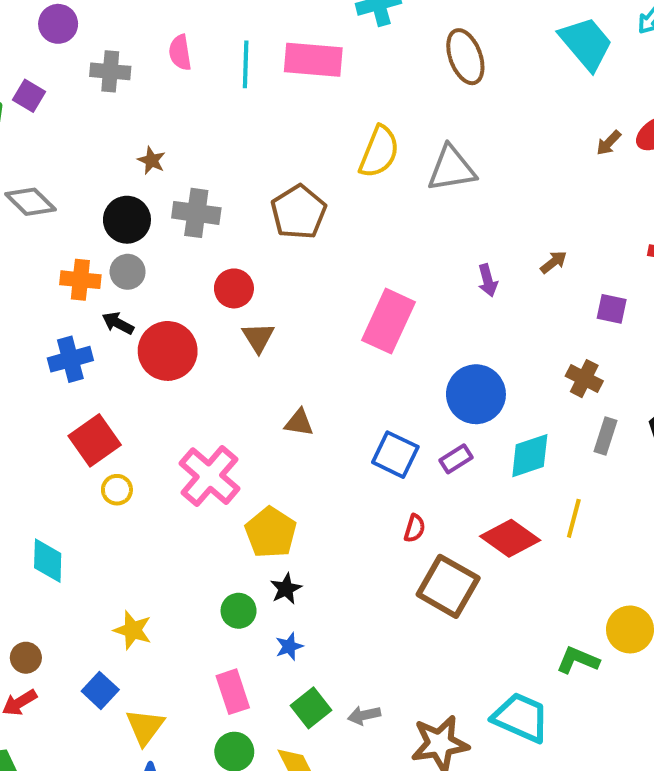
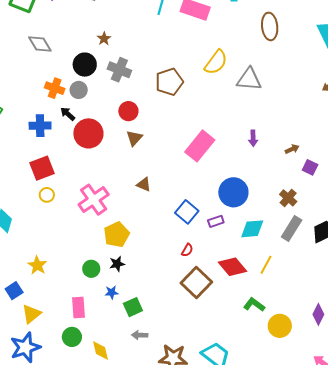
brown arrow: (554, 262) -> (292, 149), moved
gray rectangle: (606, 436) -> (292, 229), size x1.4
green L-shape: (578, 660) -> (254, 305), moved
green square: (311, 708) -> (133, 307), moved

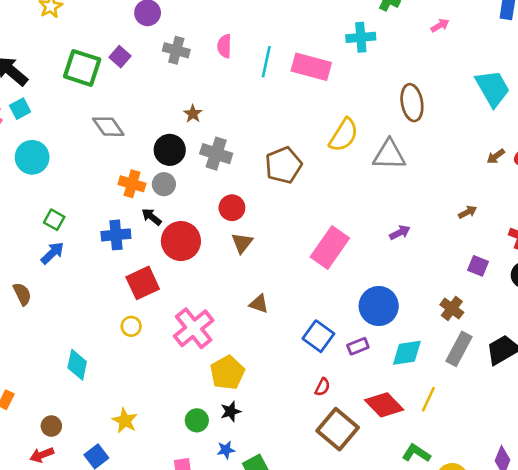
brown ellipse: (270, 26) -> (412, 103), moved
purple arrow: (253, 138) -> (400, 233), turned -112
brown arrow: (292, 149) -> (468, 212), moved
red square: (42, 168) -> (143, 283), moved

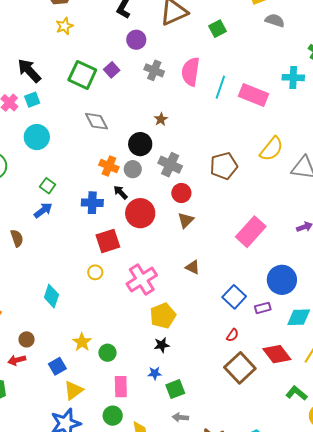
pink semicircle: (224, 46) -> (191, 72), size x1.6
gray cross: (216, 154) -> (170, 165), moved
green circle: (197, 420) -> (107, 353), moved

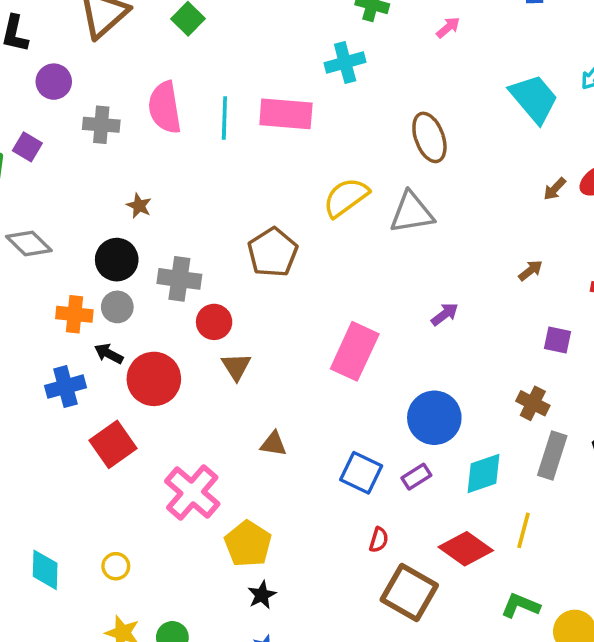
yellow semicircle: (271, 149) -> (346, 197), turned -148
yellow circle: (95, 272) -> (116, 566), moved

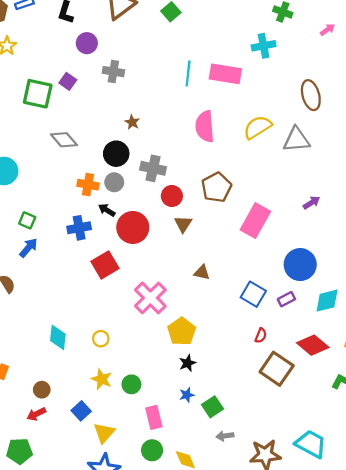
pink semicircle: (165, 107) -> (205, 126), moved
brown pentagon: (273, 252) -> (216, 187), moved

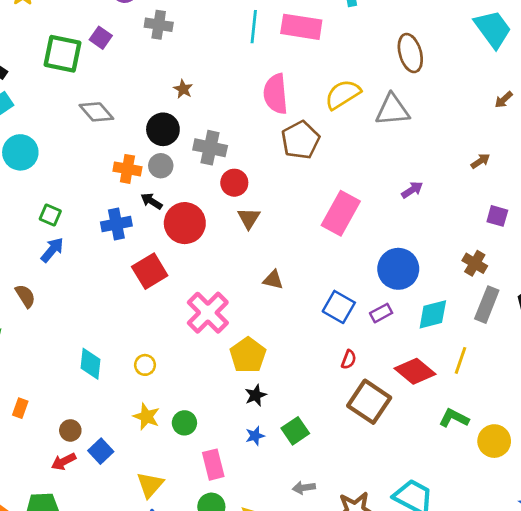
brown pentagon: (216, 187) -> (300, 140), moved
green square: (213, 407) -> (295, 431), moved
blue square: (81, 411) -> (101, 451), moved

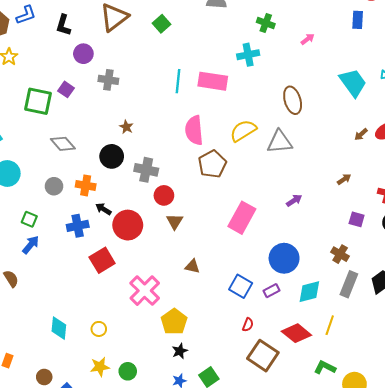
gray circle: (161, 166) -> (54, 186), moved
yellow star: (146, 417) -> (100, 367), turned -30

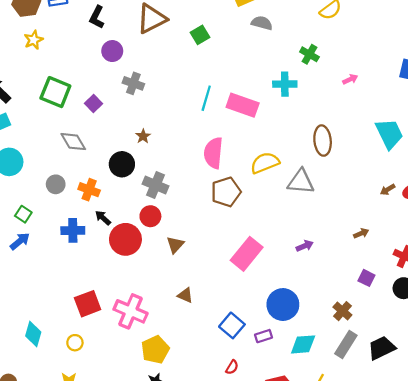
purple square: (66, 89) -> (93, 104), moved
red circle: (164, 195) -> (150, 216), moved
red square: (102, 260) -> (88, 304), moved
pink cross: (145, 291) -> (131, 311), turned -32

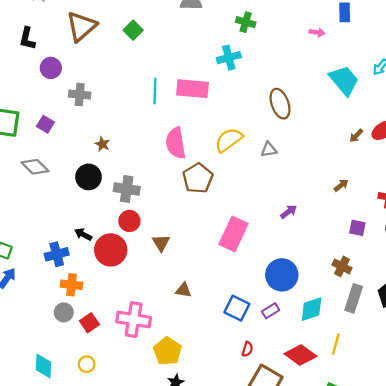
pink arrow: (350, 79) -> (317, 32), moved, turned 48
gray triangle: (301, 182) -> (269, 150), size x0.6
gray circle: (56, 184) -> (64, 312), moved
orange cross: (89, 190) -> (71, 285), moved
red square: (88, 304) -> (89, 323), size x0.7

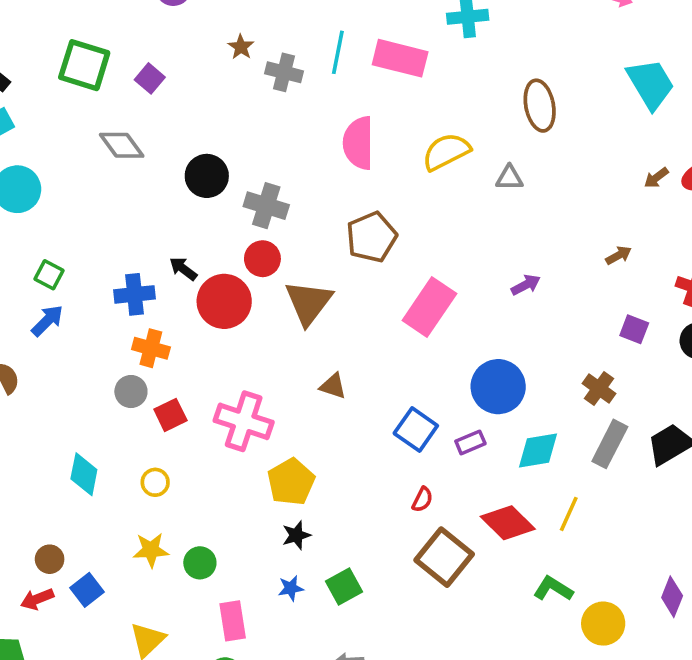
gray cross: (80, 95) -> (284, 72), moved
brown star: (102, 144) -> (241, 47), moved
brown pentagon: (198, 178) -> (372, 237), moved
brown triangle: (161, 243) -> (309, 303), size x1.6

